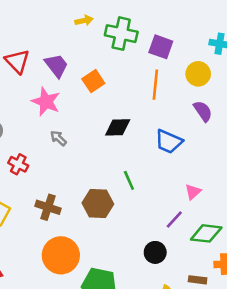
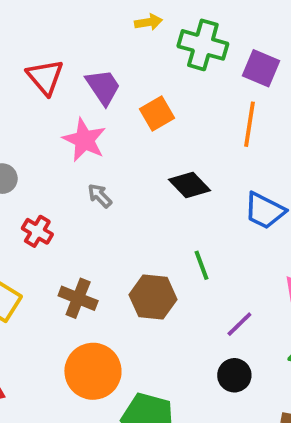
black diamond: (118, 127) -> (189, 185), turned 44
purple line: (174, 220) -> (239, 324), moved

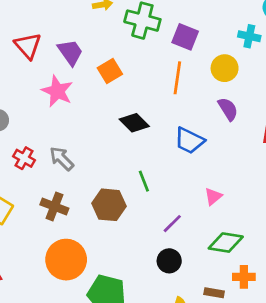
gray arrow: (100, 196) -> (62, 159), moved, size x1.4

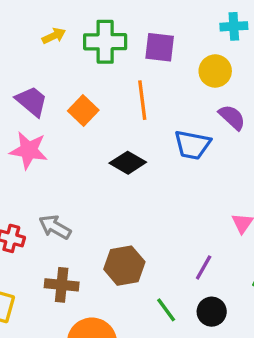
orange line: (177, 78) -> (142, 100), moved
blue trapezoid: (189, 141) -> (192, 145), moved
green line: (144, 181) -> (166, 310), moved

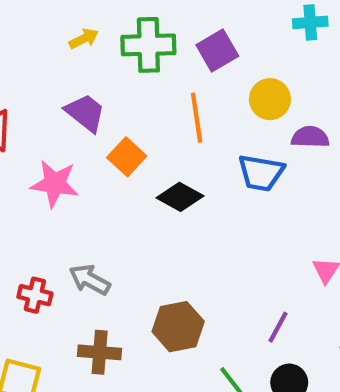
purple square: (160, 47) -> (217, 51), turned -36
yellow circle: (215, 71) -> (270, 99), moved
purple trapezoid: (32, 101) -> (85, 113), moved
orange square: (83, 110) -> (127, 157), moved
purple semicircle: (232, 117) -> (310, 137), turned -40

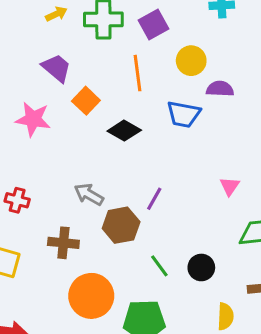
gray arrow: (90, 280) -> (89, 194), moved
purple line: (278, 327) -> (154, 199), moved

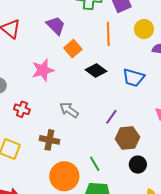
blue trapezoid: (184, 114) -> (133, 78), moved
pink star: (33, 119) -> (43, 70), moved, turned -30
brown hexagon: (121, 225) -> (127, 138), moved
green line: (159, 266) -> (95, 164), moved

